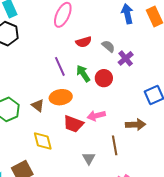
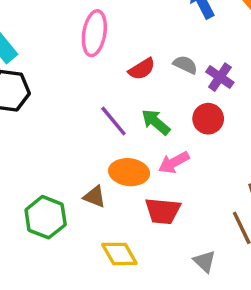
red circle: (104, 78) -> (208, 119), moved
orange ellipse: (61, 97) -> (129, 172), turned 30
pink arrow: (96, 116) -> (174, 162), moved

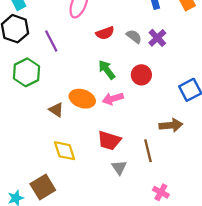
purple cross: (220, 77) -> (157, 38), moved
purple line: (113, 121) -> (51, 41), moved
red trapezoid: (163, 211) -> (109, 141), moved
green hexagon: (46, 217) -> (26, 72), moved

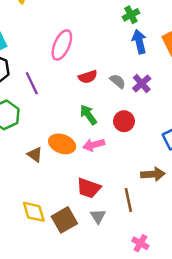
yellow diamond: (65, 151) -> (34, 212), moved
brown square: (43, 187) -> (64, 220), moved

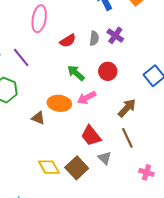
gray semicircle: (118, 81) -> (94, 38), turned 72
brown arrow: (153, 174) -> (127, 108), moved, turned -30
red trapezoid: (89, 188) -> (91, 136), turned 45

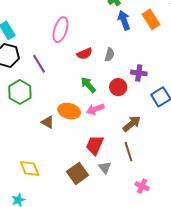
purple cross: (115, 35) -> (139, 73), moved, turned -35
red trapezoid: (91, 136) -> (95, 145), turned 55
yellow diamond: (49, 167) -> (30, 168), moved

